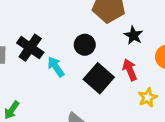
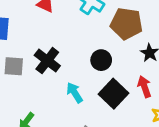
cyan arrow: (56, 67) -> (75, 93), moved

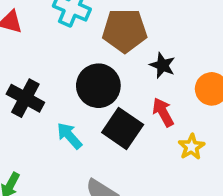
black circle: (101, 60) -> (98, 86), size x1.5

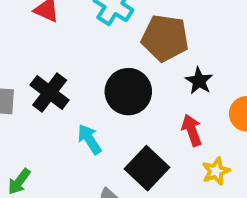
black square: (123, 129) -> (147, 168), moved

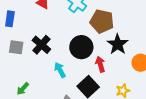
black star: (199, 81) -> (118, 44), size x1.5
red arrow: (192, 130) -> (100, 64), moved

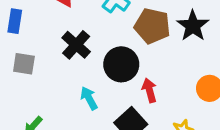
black star: (118, 44) -> (193, 26), moved
black cross: (41, 45) -> (76, 45), moved

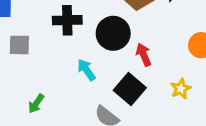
black cross: (76, 45) -> (67, 20), turned -36

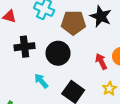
red arrow: (144, 55) -> (101, 61), moved

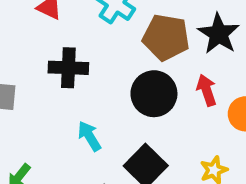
black circle: (58, 53) -> (154, 94), moved
red arrow: (101, 61) -> (207, 90), moved

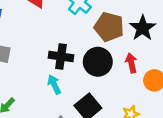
black cross: (68, 68) -> (61, 57), moved

